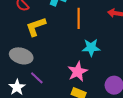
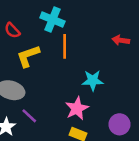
orange line: (79, 18) -> (65, 46), moved

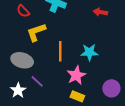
red arrow: (121, 40) -> (100, 12), moved
orange line: (65, 46) -> (60, 51), moved

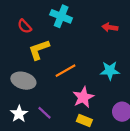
orange line: (60, 51) -> (66, 71), turned 60
cyan star: (89, 52) -> (110, 71), moved
purple line: (37, 81) -> (44, 113), moved

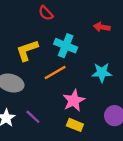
cyan cross: (61, 16) -> (66, 46), moved
red semicircle: (25, 26) -> (46, 13), moved

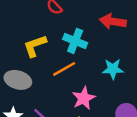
red arrow: (102, 27) -> (113, 21), size x1.5

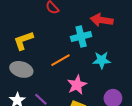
cyan cross: (75, 41) -> (81, 36), moved, turned -36
yellow L-shape: (35, 46) -> (23, 41), moved

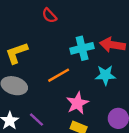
red arrow: (102, 20) -> (112, 45), moved

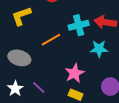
yellow L-shape: (17, 53) -> (21, 16), moved
orange line: (59, 75) -> (51, 40), moved

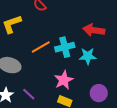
cyan cross: (79, 25) -> (65, 47), moved

